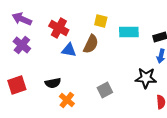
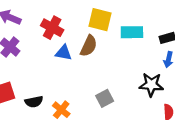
yellow square: (101, 21) -> (100, 20), size x1.5
black semicircle: (53, 83) -> (34, 102), moved

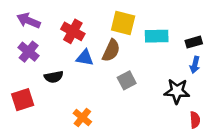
gray square: (105, 98) -> (127, 80), moved
black semicircle: (34, 102) -> (54, 77), moved

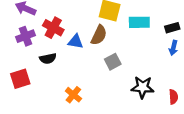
red cross: (73, 31) -> (53, 28), moved
purple cross: (29, 52) -> (26, 36), turned 30
black star: (177, 91) -> (143, 87), moved

